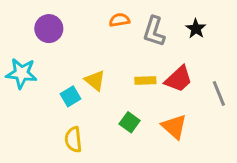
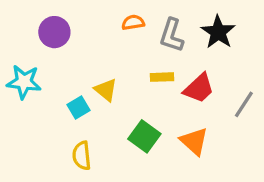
black star: (196, 29) -> (218, 32), size x1.5
yellow rectangle: (145, 80) -> (162, 77), moved
gray line: (219, 93) -> (244, 104), turned 55
green square: (130, 122) -> (144, 136), size x1.4

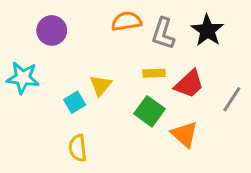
orange semicircle: (133, 22) -> (127, 21), size x1.4
yellow triangle: (106, 90) -> (101, 85), turned 30
green square: (144, 136) -> (149, 111), moved

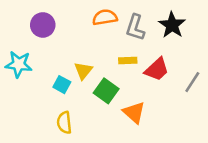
cyan square: (75, 102) -> (62, 85), turned -30
green square: (149, 111) -> (106, 91), moved
orange triangle: (185, 134) -> (134, 112), moved

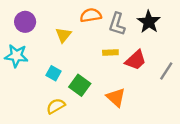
purple circle: (43, 25) -> (25, 22), moved
yellow triangle: (83, 71) -> (63, 35), moved
green square: (106, 91) -> (80, 85), moved
yellow semicircle: (64, 123) -> (56, 106), turned 66

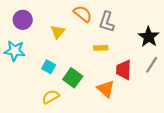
orange semicircle: (91, 15) -> (83, 14), turned 48
black star: (149, 22) -> (149, 37), moved
red trapezoid: (136, 60) -> (124, 70), moved, turned 135

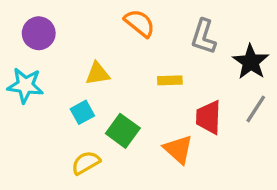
gray L-shape: (107, 22) -> (204, 37), moved
yellow triangle: (58, 32) -> (98, 74), moved, turned 42
cyan square: (49, 67) -> (82, 112), turned 32

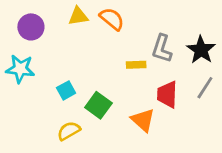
gray L-shape: (204, 37) -> (162, 49), moved
yellow triangle: (98, 74) -> (78, 16), moved

